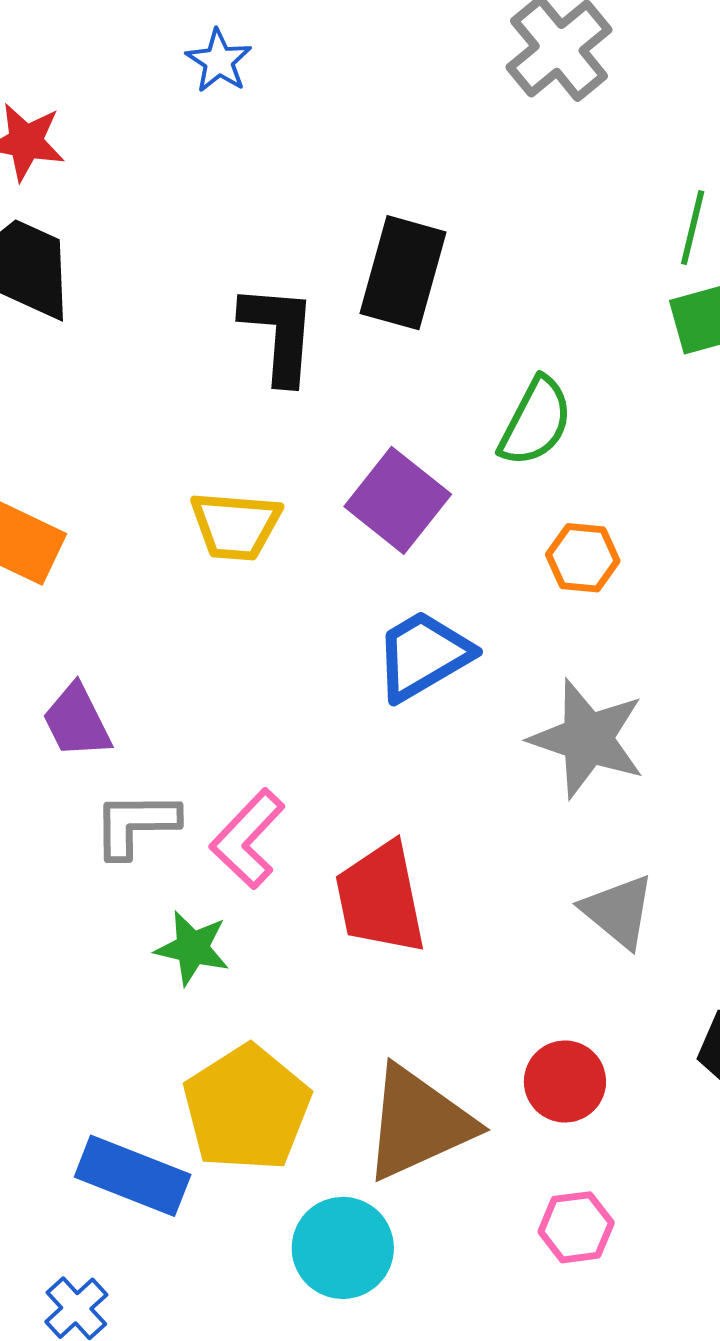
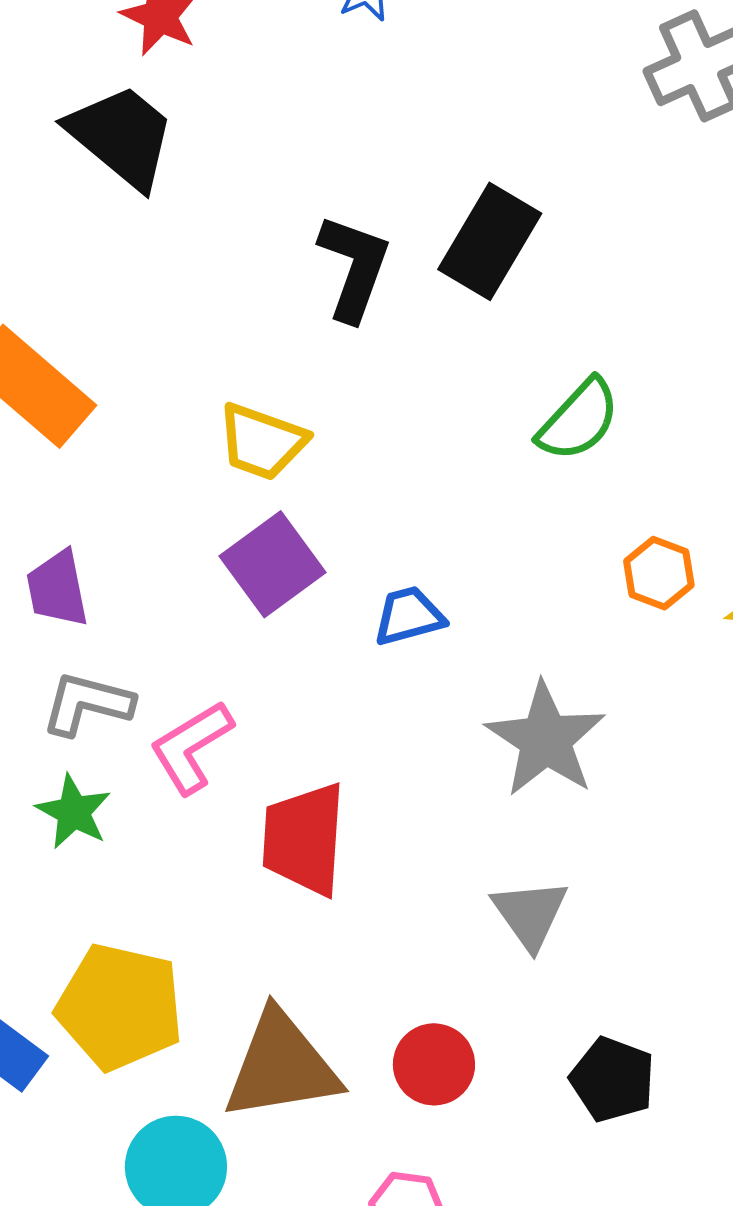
purple square: (398, 500) -> (273, 564), moved
orange hexagon: (583, 558) -> (659, 573), moved
blue trapezoid: (423, 655) -> (409, 616), size x0.7
green star: (192, 948) -> (74, 812), moved
yellow pentagon: (247, 1108) -> (120, 1007), turned 30

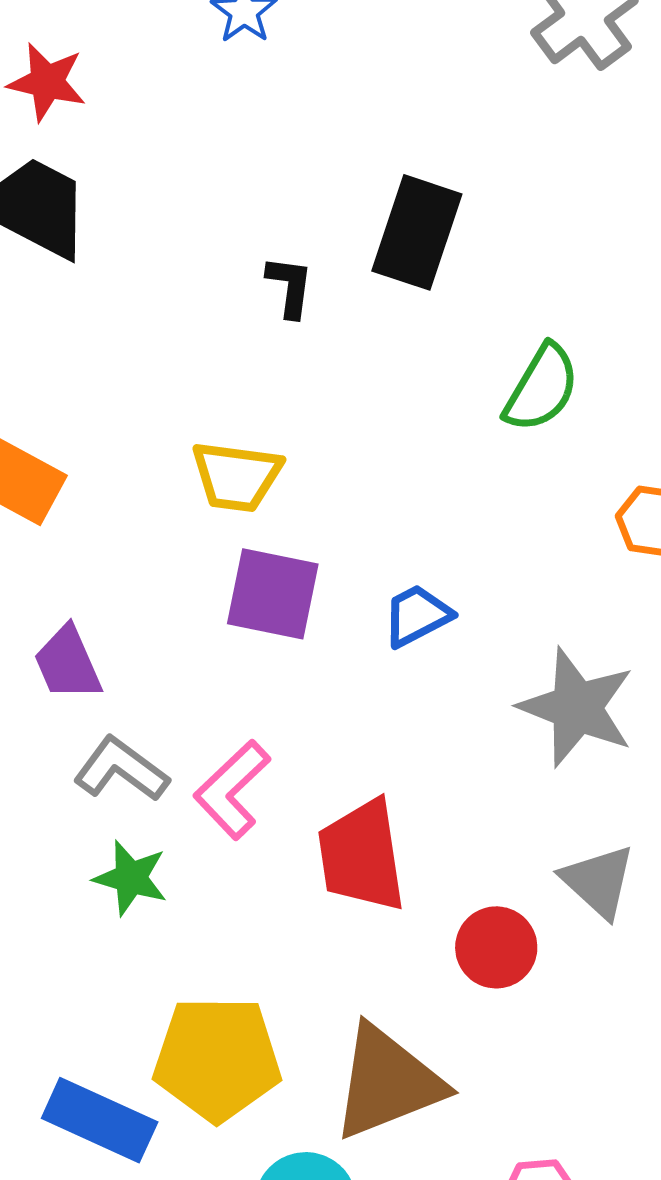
black L-shape: (354, 268) -> (290, 287), size x0.6
purple square: (273, 564) -> (273, 594), turned -30
gray L-shape: (87, 704) -> (121, 769), turned 34
red circle: (434, 1064) -> (496, 947), moved

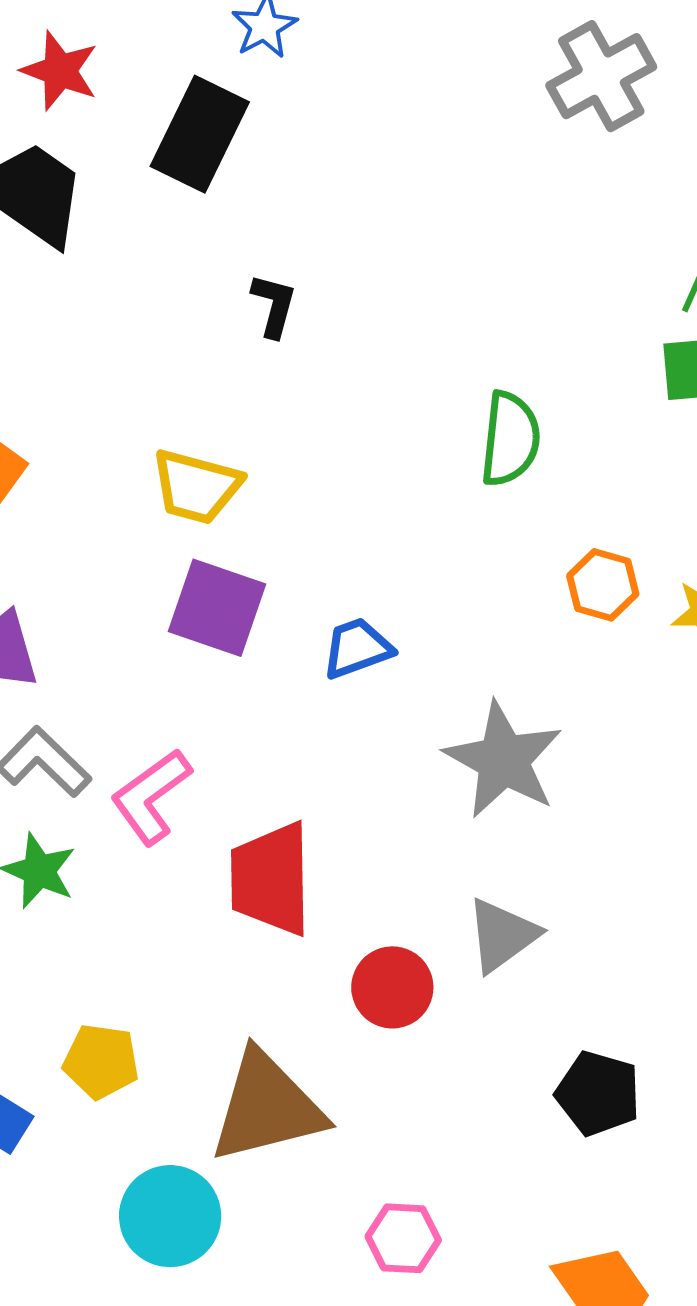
black rectangle: (417, 232) -> (200, 134), moved
green semicircle: (542, 388) -> (510, 439), turned -32
gray triangle: (598, 881) -> (502, 935), turned 34
yellow pentagon: (217, 1059) -> (101, 1061), size x0.6

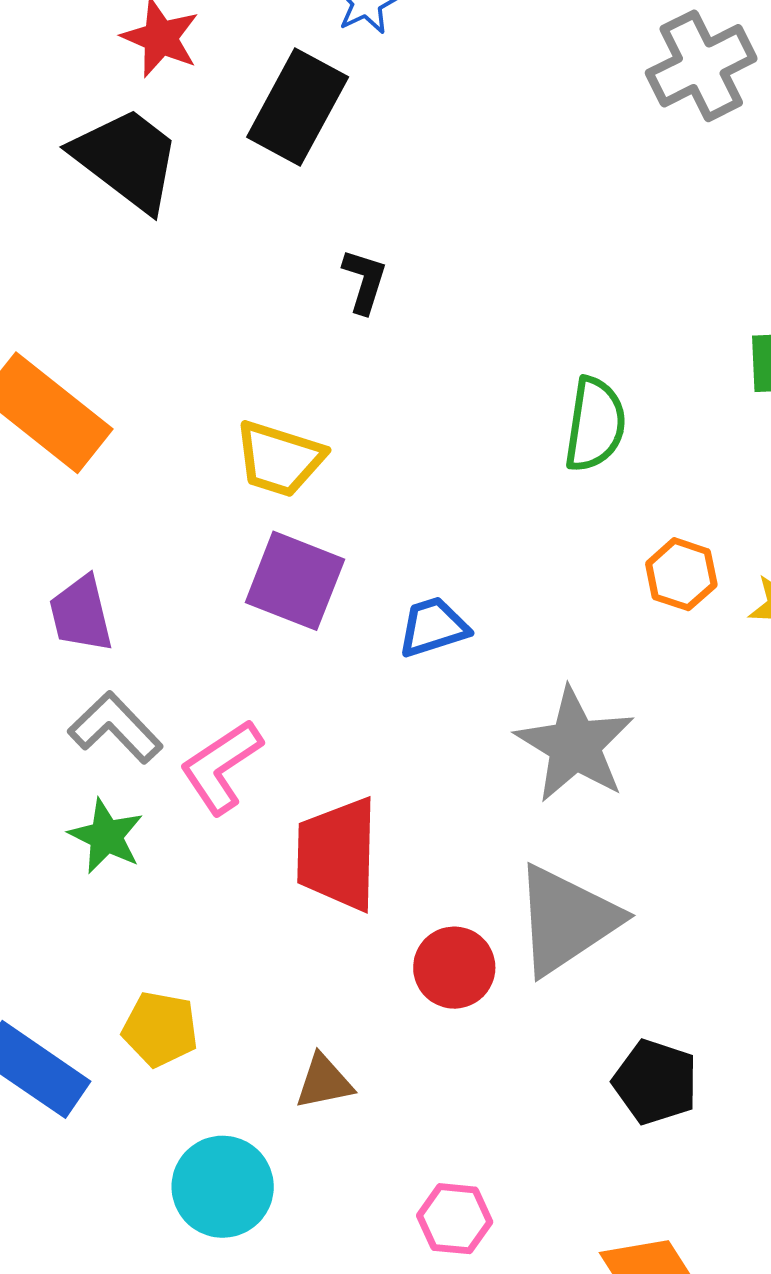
gray triangle: (502, 935) -> (566, 920), size x1.5
brown triangle: (267, 1107) -> (324, 1082), size x0.5

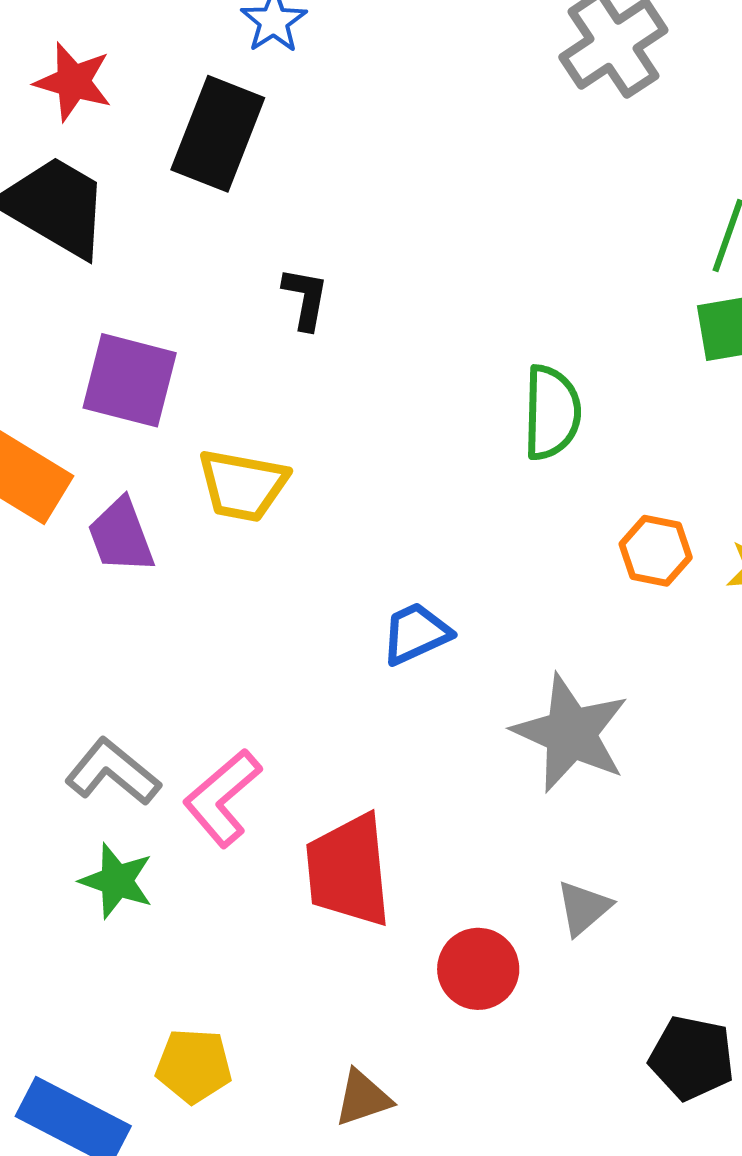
purple square: (295, 581) -> (130, 380), moved
purple trapezoid: (81, 614) -> (121, 536), moved
gray triangle: (566, 920) -> (584, 908), size x0.5

